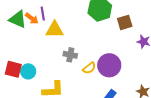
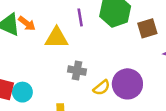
purple line: (43, 14) -> (80, 17), moved

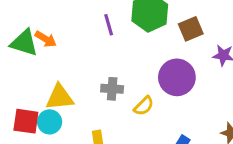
yellow triangle: (57, 38) -> (60, 97), moved
purple circle: (127, 84) -> (177, 77), moved

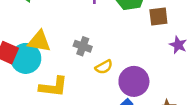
purple circle: (177, 77) -> (134, 81), moved
cyan circle: (50, 122) -> (26, 58), size x1.5

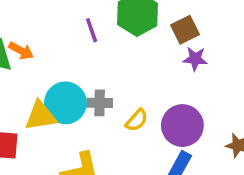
purple star: (178, 45) -> (195, 59), moved
cyan circle: (26, 58) -> (65, 103), moved

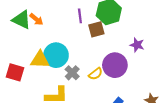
brown square: (185, 30) -> (96, 29), moved
gray cross: (100, 103) -> (72, 73), moved, turned 32
purple circle: (182, 126) -> (115, 65), moved

